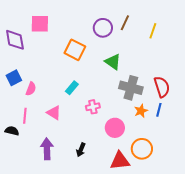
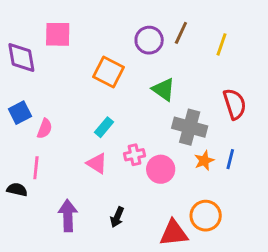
red semicircle: (162, 87) -> (235, 104), moved
pink triangle: (54, 113) -> (97, 163), moved
pink circle: (115, 128) -> (161, 169), moved

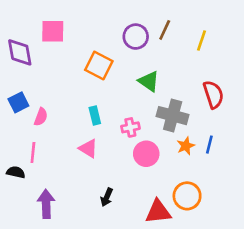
cyan rectangle: (104, 127) -> (95, 116), turned -54
pink cross: (135, 155) -> (130, 127), moved
purple arrow: (68, 216) -> (46, 204), moved

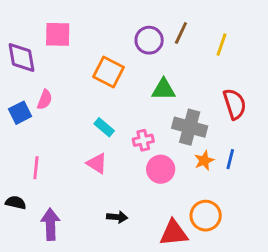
green triangle: (149, 81) -> (164, 89), turned -35
cyan rectangle: (95, 116) -> (104, 127), turned -36
pink semicircle: (41, 117) -> (45, 100), moved
black semicircle: (16, 172) -> (16, 203), moved
black arrow: (107, 197) -> (117, 217), turned -108

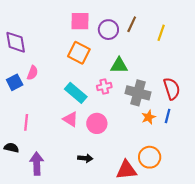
pink square: (58, 34) -> (80, 21), moved
red semicircle: (235, 104) -> (172, 89), moved
cyan rectangle: (104, 127) -> (76, 93), size x1.5
pink cross: (143, 140) -> (104, 87), moved
pink circle: (161, 169) -> (97, 123), moved

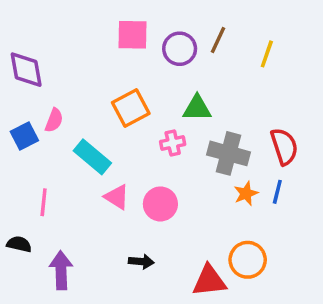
orange square: (79, 53) -> (131, 108), moved, turned 35
cyan rectangle: (76, 93) -> (92, 157), moved

